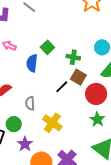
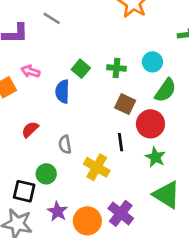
green cross: (73, 57) -> (116, 68), moved
black line: (62, 87) -> (120, 142), moved, turned -48
purple star: (25, 144) -> (57, 211), moved

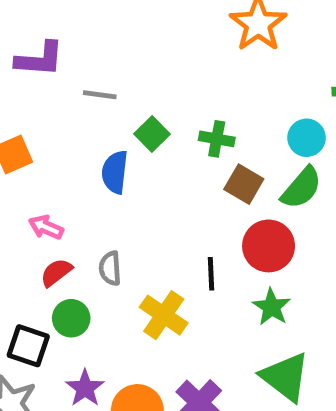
gray line: (52, 18) -> (100, 95), moved, turned -30
cyan circle: (152, 62) -> (307, 138), moved
pink arrow: (30, 71) -> (46, 227), moved
brown square: (125, 104) -> (244, 184), moved
red semicircle: (30, 129) -> (56, 272), moved

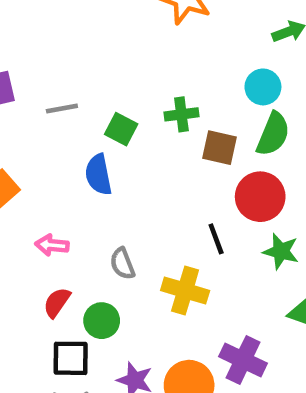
red semicircle: (56, 272) -> (57, 302), moved

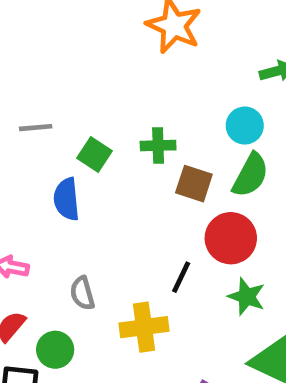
black line: (216, 239) -> (181, 277), turned 40
yellow cross: (185, 291) -> (144, 327), turned -30

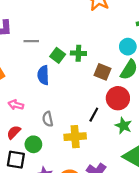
green cross: (158, 146) -> (78, 53), moved

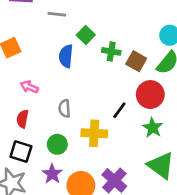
green cross: (78, 53) -> (111, 51), moved
red semicircle: (14, 132) -> (22, 119), turned -40
green circle: (33, 144) -> (57, 144), moved

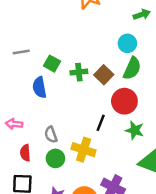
brown square: (136, 61) -> (104, 75), turned 30
red semicircle: (22, 119) -> (25, 153), moved
yellow cross: (94, 133) -> (84, 150), turned 30
green circle: (57, 144) -> (55, 158), moved

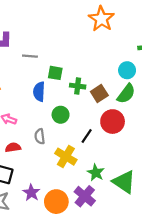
green square: (52, 64) -> (55, 73), turned -32
green star: (135, 130) -> (96, 173), moved
red semicircle: (25, 153) -> (13, 147), turned 72
green circle: (55, 158) -> (61, 115), moved

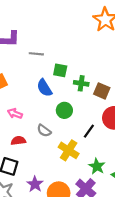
blue semicircle: (39, 92) -> (44, 88), turned -36
brown square: (99, 94) -> (102, 91), turned -35
gray semicircle: (40, 136) -> (44, 131), turned -48

